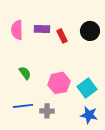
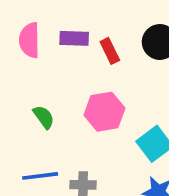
pink hexagon: (59, 83) -> (104, 112), moved

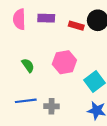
red rectangle: (110, 51) -> (76, 26), moved, turned -48

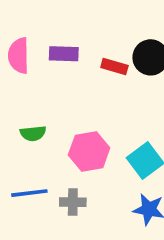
pink hexagon: (64, 62) -> (89, 151), moved
green semicircle: (28, 65) -> (33, 133), turned 120

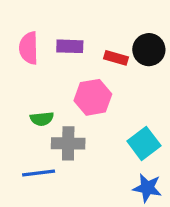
pink hexagon: (89, 151) -> (93, 97), moved
gray cross: (73, 202) -> (68, 143), moved, size x1.4

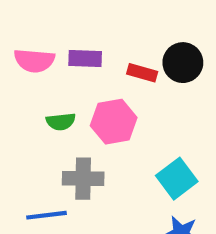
pink semicircle: (29, 48) -> (34, 61), turned -84
green semicircle: (42, 119) -> (61, 122), moved

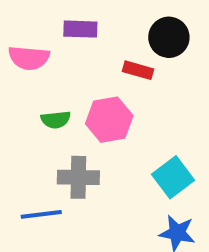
purple rectangle: (85, 59) -> (80, 29), moved
black circle: (183, 63) -> (169, 37), moved

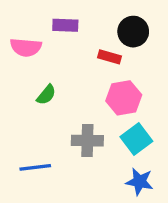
green semicircle: (56, 120) -> (46, 95), turned -45
pink hexagon: (109, 120) -> (124, 98), moved
gray cross: (78, 177) -> (87, 141), moved

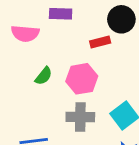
red rectangle: (109, 57) -> (100, 42), turned -30
pink hexagon: (124, 98) -> (82, 79), moved

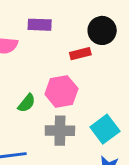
green semicircle: (44, 76) -> (27, 103), moved

